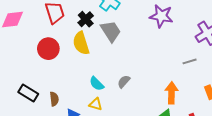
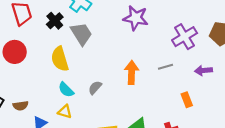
yellow semicircle: (81, 43) -> (60, 59), moved
orange arrow: (171, 93) -> (132, 72), moved
brown semicircle: (54, 99) -> (21, 106), turned 88

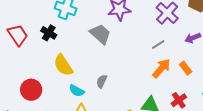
gray trapezoid: (81, 34) -> (100, 34), moved
red circle: (15, 52) -> (31, 90), moved
orange arrow: (132, 72) -> (161, 68), moved, turned 55

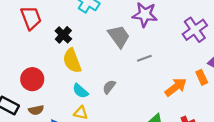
black cross: (49, 33) -> (63, 35), moved
gray line: (158, 44) -> (144, 58), moved
orange rectangle: (186, 68) -> (202, 77), moved

